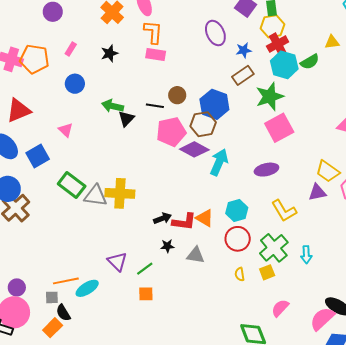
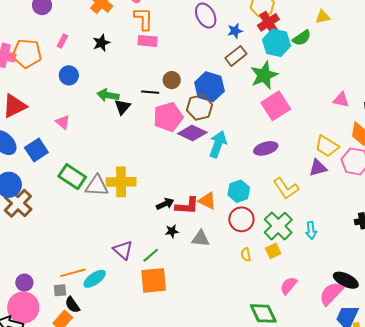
orange square: (146, 294) -> (154, 280), size x1.8

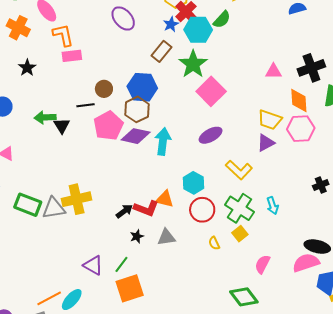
blue star: (235, 31) -> (171, 24), moved
red L-shape: (187, 206) -> (146, 208), turned 30
pink semicircle: (331, 294) -> (306, 263), turned 40

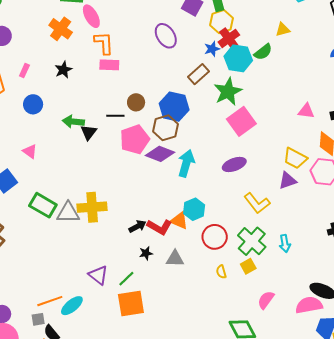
cyan hexagon: (193, 183) -> (194, 209), moved

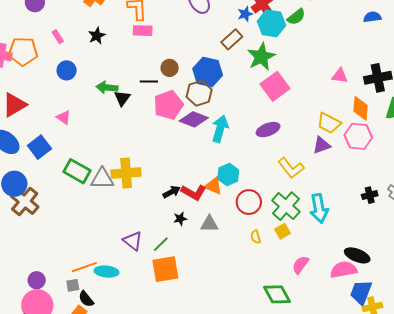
pink rectangle: (24, 70) -> (58, 37), turned -56
cyan arrow: (285, 244) -> (319, 208), size x1.6
cyan ellipse: (72, 306) -> (106, 272), turned 45

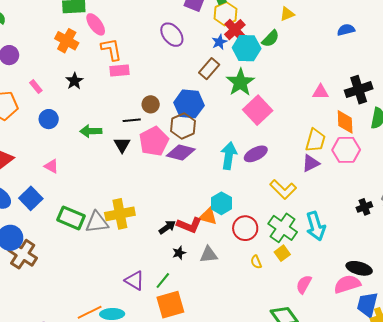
black triangle: (122, 98) -> (122, 145), moved
yellow trapezoid: (329, 123) -> (315, 140), turned -95
cyan arrow: (220, 129) -> (229, 156), moved

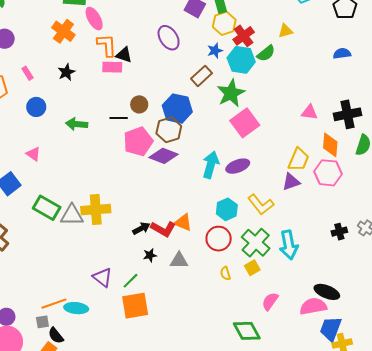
red cross: (235, 30) -> (244, 36), moved
black triangle: (122, 145) -> (124, 55), moved, turned -48
cyan hexagon: (221, 203) -> (227, 209), moved

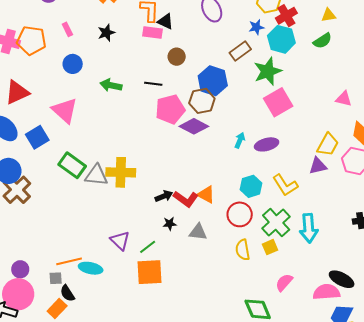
green semicircle: (266, 53) -> (322, 41), moved
brown circle: (139, 104) -> (177, 57), moved
pink triangle: (33, 154) -> (65, 110), size x1.8
cyan arrow: (211, 165) -> (240, 140), size x0.6
yellow semicircle: (225, 273) -> (243, 250), size x1.5

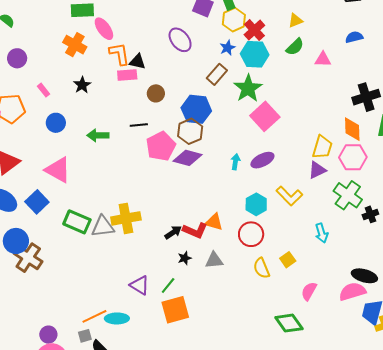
pink triangle: (344, 99) -> (323, 59), moved
green cross: (276, 223) -> (348, 195), moved
cyan arrow: (309, 228) -> (321, 233), size x0.7

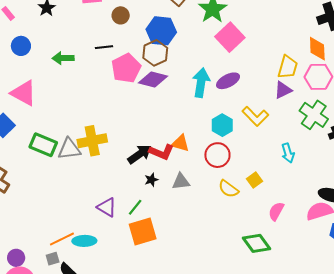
cyan arrow: (235, 162) -> (201, 83), size x1.8
black arrow: (173, 232) -> (140, 154), size x1.4
yellow semicircle: (262, 268) -> (228, 189), turned -30

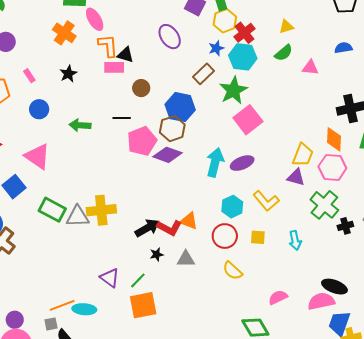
purple triangle: (283, 90) -> (296, 177), turned 36
yellow square: (254, 180) -> (258, 237), moved, turned 35
pink semicircle: (276, 211) -> (278, 297), turned 30

